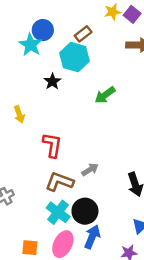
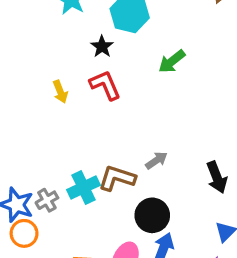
red L-shape: (52, 145) -> (105, 85), moved, turned -30
cyan cross: (58, 212) -> (83, 187), moved, turned 30

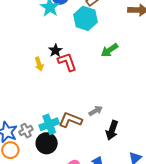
black star: (102, 47) -> (55, 50), moved
black arrow: (217, 177) -> (112, 130), moved, turned 36
black circle: (152, 215) -> (47, 143), moved

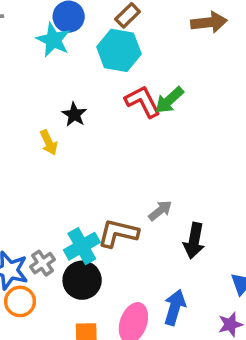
red L-shape: (67, 62) -> (143, 101), moved

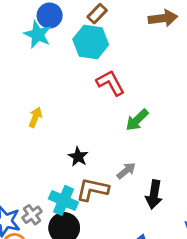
green arrow: (169, 100) -> (137, 120), moved
black star: (74, 114) -> (78, 157), moved
yellow arrow: (49, 142) -> (35, 117), turned -132
cyan cross: (82, 246) -> (63, 200), turned -36

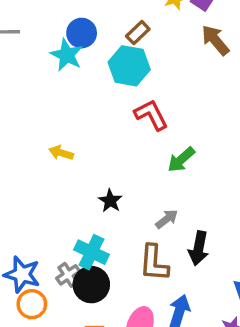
brown arrow: (163, 18) -> (215, 40), turned -124
yellow arrow: (35, 117) -> (61, 153), turned -96
brown L-shape: (92, 189) -> (154, 263), moved, turned -100
gray cross: (32, 215) -> (68, 275), moved

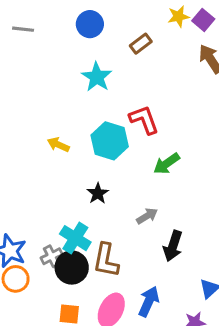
blue circle: (82, 33) -> (90, 24), moved
cyan star: (67, 55) -> (97, 77), moved
cyan hexagon: (129, 66) -> (110, 141), moved
brown L-shape: (154, 263) -> (106, 260), moved

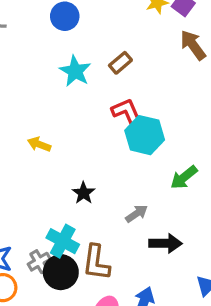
brown rectangle: (141, 44) -> (120, 63), moved
cyan hexagon: (110, 141) -> (145, 135), moved
green arrow: (167, 164) -> (184, 177), moved
black arrow: (173, 246) -> (165, 243), turned -104

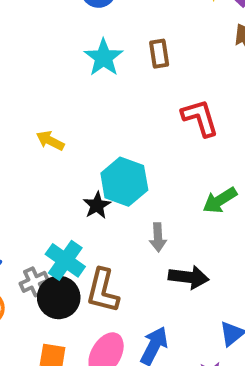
brown rectangle: (120, 63) -> (159, 54), turned -65
red L-shape: (127, 113) -> (200, 118), moved
cyan hexagon: (145, 135) -> (124, 182), moved
gray arrow: (137, 214) -> (158, 237), turned 115

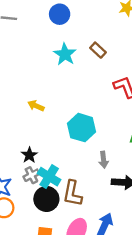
brown rectangle: (159, 54) -> (98, 50), turned -35
black star: (97, 205) -> (29, 155), moved
gray cross: (34, 282) -> (31, 175), moved

